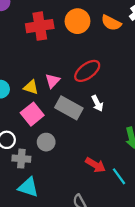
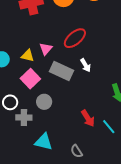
red arrow: (95, 165) -> (88, 118), turned 30
cyan triangle: (28, 187) -> (44, 142), moved

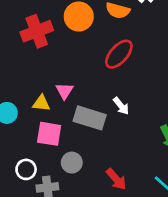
red ellipse: (75, 38) -> (119, 54), moved
pink square: (30, 79) -> (49, 134), turned -30
red arrow: (88, 118) -> (116, 179), moved

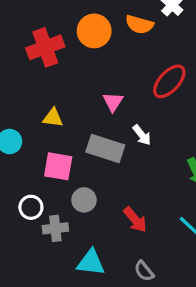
red ellipse: (119, 54) -> (169, 81), moved
pink triangle: (64, 91) -> (113, 102), moved
yellow triangle: (41, 103) -> (53, 118), moved

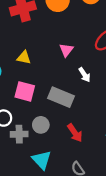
gray rectangle: (105, 149) -> (61, 97), moved
gray circle: (84, 200) -> (41, 125), moved
cyan triangle: (91, 263) -> (42, 160), turned 35

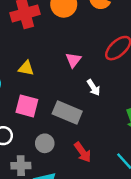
gray cross: (19, 134) -> (21, 166), moved

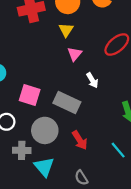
yellow triangle: (26, 68) -> (66, 30), moved, turned 49
gray circle: (45, 143) -> (45, 130), size x1.5

